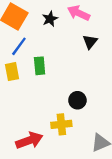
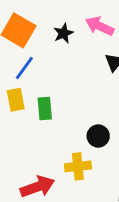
green rectangle: (40, 66) -> (45, 109), moved

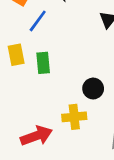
blue line: (24, 68) -> (38, 21), moved

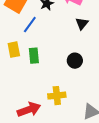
black circle: (93, 89) -> (75, 61), moved

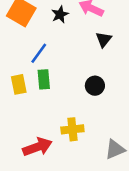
blue line: (30, 25) -> (39, 53), moved
yellow rectangle: (14, 50) -> (19, 84), moved

